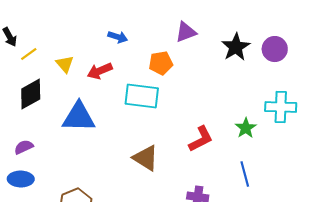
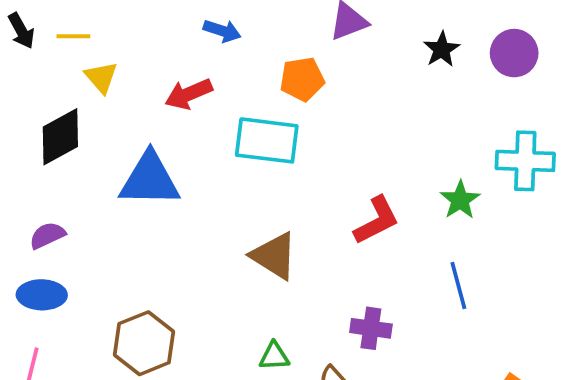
black star: (236, 47) -> (442, 49), size x0.7
yellow line: (29, 54) -> (73, 36), moved, turned 36
yellow triangle: (65, 64) -> (101, 77), moved

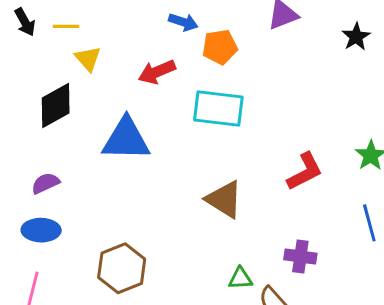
orange pentagon: (302, 79) -> (220, 47), moved
green triangle: (274, 356) -> (240, 278), moved

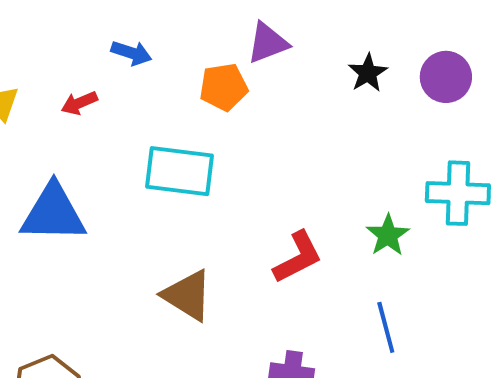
orange pentagon: (220, 47) -> (224, 87), moved
red arrow: (157, 72) -> (79, 103), moved, size x0.7

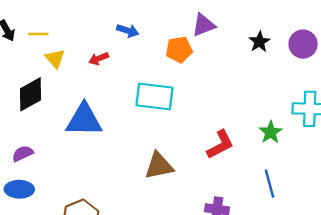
brown triangle: (187, 295) -> (159, 166), turned -44

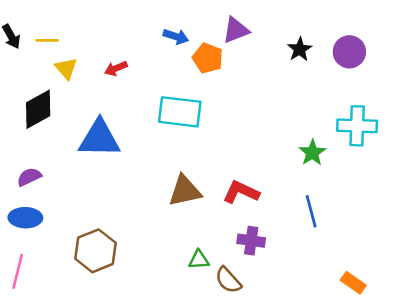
blue arrow: (128, 31) -> (176, 37), moved
orange pentagon: (179, 50) -> (208, 58), turned 30
red L-shape: (220, 145) -> (241, 192), moved, turned -128

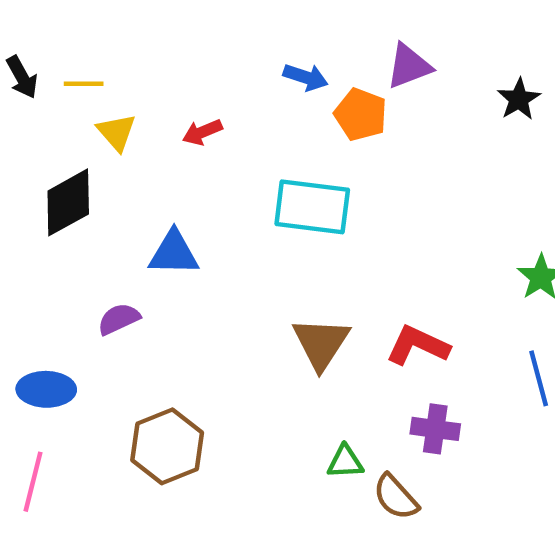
blue triangle: (99, 139) -> (174, 253), size x0.7
purple semicircle: (29, 177) -> (119, 319), moved
brown triangle: (185, 191) -> (321, 343), turned -45

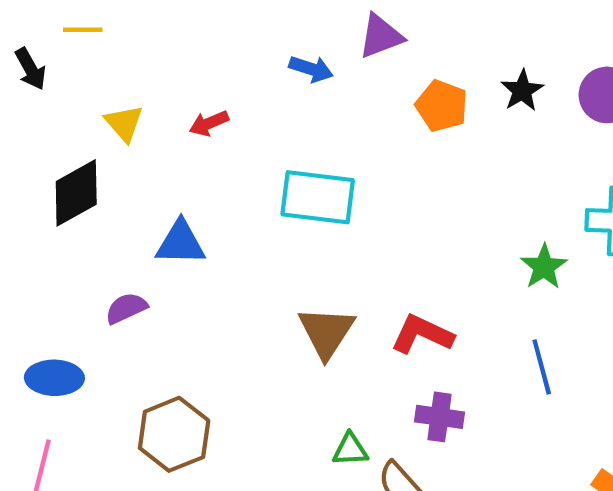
purple triangle: (409, 66) -> (381, 36), moved
yellow line: (84, 84) -> (83, 30), moved
orange pentagon: (361, 115) -> (442, 106), moved

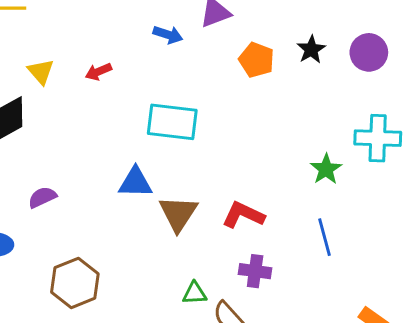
blue triangle: (181, 243) -> (135, 182), moved

